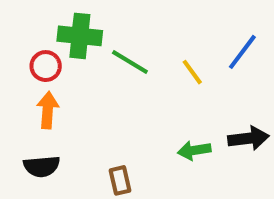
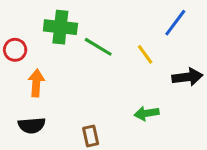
blue line: (242, 52) -> (175, 23), moved
red circle: (46, 66) -> (15, 50), moved
black arrow: (248, 138) -> (187, 77), moved

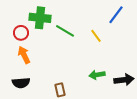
red circle: (15, 50) -> (21, 33), moved
black arrow: (187, 77) -> (124, 80), moved
orange arrow: (36, 83) -> (24, 55), turned -30

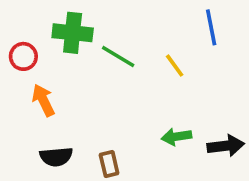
blue line: (116, 15) -> (211, 27), turned -48
red circle: (21, 33) -> (23, 56), moved
black semicircle: (21, 83) -> (56, 157), moved

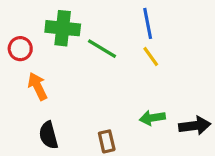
blue line: (211, 27) -> (148, 23), moved
black semicircle: (56, 157) -> (49, 135), turned 80
brown rectangle: (109, 164) -> (107, 141), moved

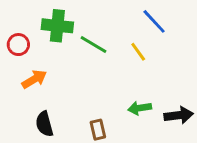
blue line: (148, 23) -> (154, 21), moved, turned -32
orange arrow: (38, 86) -> (34, 79), turned 85

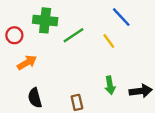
green line: (93, 45) -> (74, 35), turned -65
green arrow: (140, 108) -> (110, 85), turned -90

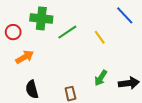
blue line: (121, 17) -> (125, 15), moved
green arrow: (110, 85) -> (101, 78), turned 42

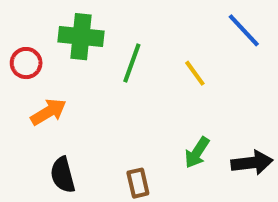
green line: (67, 32) -> (132, 63), turned -36

